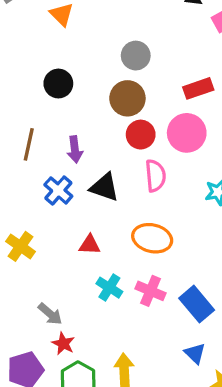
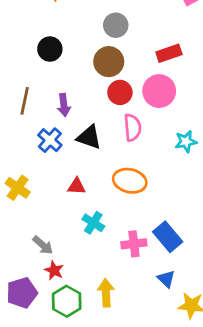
pink cross: (151, 291) -> (134, 244), moved, turned -30

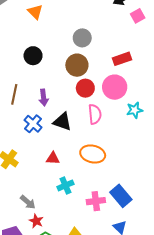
cyan star: (186, 141) -> (135, 110), moved
cyan cross: (93, 223) -> (65, 185), turned 35

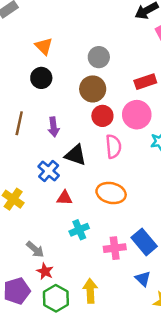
orange triangle: (35, 12) -> (44, 46), moved
blue cross: (33, 124) -> (49, 171), moved

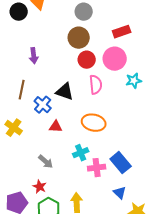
black circle: (41, 78) -> (19, 12), moved
brown line: (19, 123) -> (22, 90), moved
purple arrow: (54, 127) -> (34, 56), moved
cyan cross: (79, 230) -> (81, 153), moved
gray arrow: (35, 249) -> (46, 162), moved

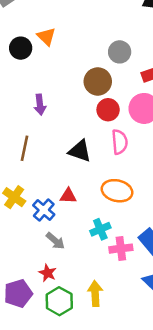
gray circle: (84, 12) -> (120, 52), moved
blue cross: (43, 105) -> (44, 210), moved

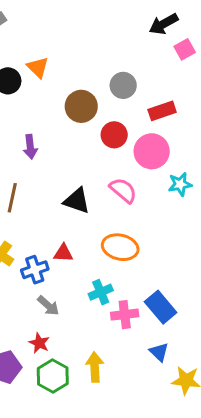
brown circle: (98, 81) -> (81, 106), moved
red circle: (108, 110) -> (114, 135), moved
pink semicircle: (120, 142) -> (123, 190), turned -45
blue cross: (44, 210) -> (35, 270), turned 30

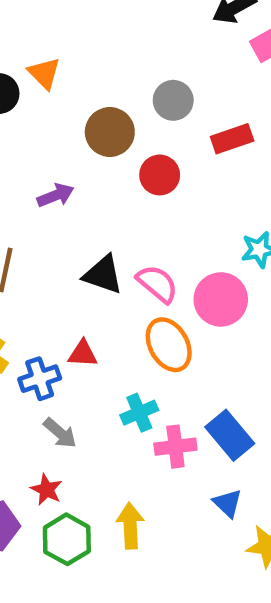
purple arrow: (30, 147) -> (56, 195), moved, turned -105
pink circle: (152, 151) -> (221, 299), moved
pink semicircle: (123, 190) -> (157, 284), moved
orange ellipse: (120, 247) -> (169, 345), turned 48

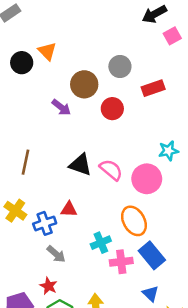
purple arrow: (56, 195) -> (61, 107), moved, turned 60
orange ellipse: (169, 345) -> (134, 221), moved

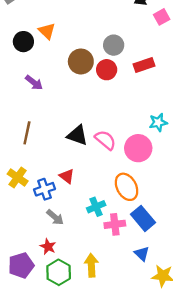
purple arrow: (61, 107) -> (34, 83), moved
red circle: (112, 109) -> (107, 70), moved
red triangle: (69, 209) -> (67, 176), turned 35

